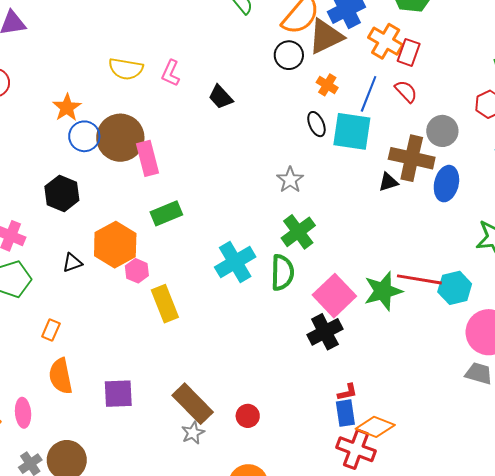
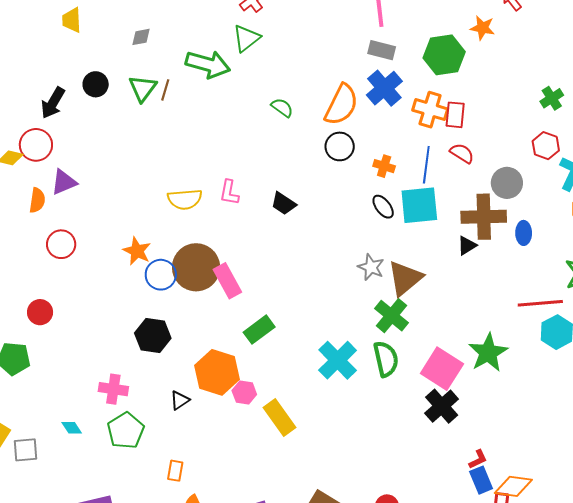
brown triangle: (326, 37) -> (405, 278), moved
blue ellipse: (446, 184) -> (524, 233), size x0.7
red line: (419, 279) -> (540, 303), moved

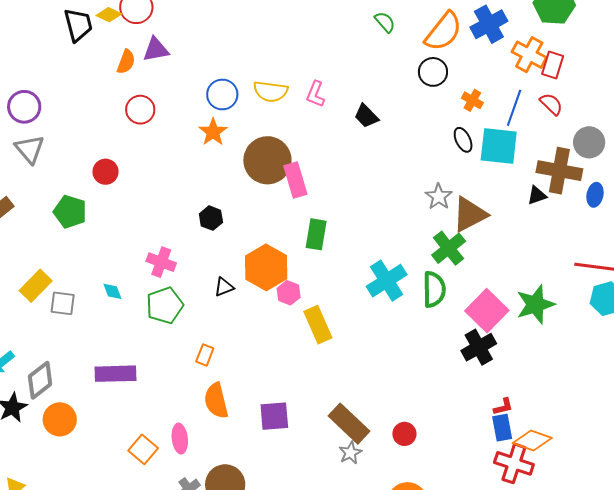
blue circle: (161, 275) -> (222, 95), moved
green rectangle: (259, 330) -> (316, 234), turned -56
black hexagon: (153, 336) -> (211, 218), size x0.7

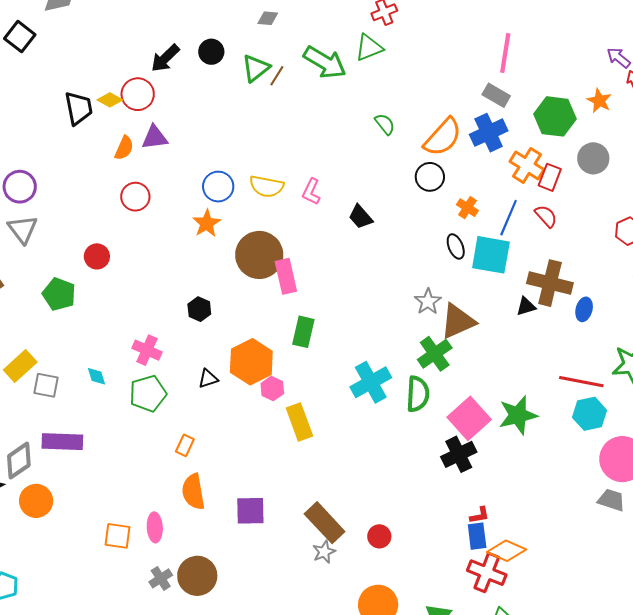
gray circle: (589, 142) -> (593, 158), moved
purple rectangle: (116, 374) -> (62, 442), moved
orange square: (143, 449) -> (117, 536), turned -36

